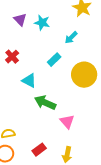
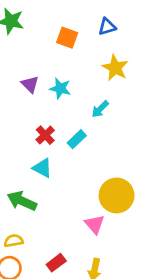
red cross: (12, 57) -> (45, 135), moved
yellow circle: (84, 75) -> (117, 195), moved
green arrow: (45, 103) -> (22, 201), moved

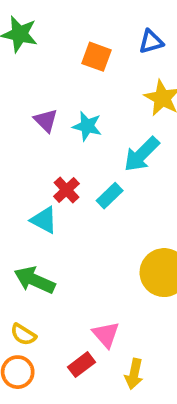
cyan arrow: (100, 109) -> (142, 154), size x1.5
cyan triangle: (42, 168) -> (44, 220), moved
pink triangle: (95, 224) -> (106, 335), moved
yellow semicircle: (14, 241) -> (23, 335), turned -138

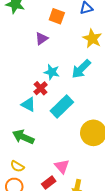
purple triangle: (46, 120) -> (42, 39), moved, turned 40
cyan star: (87, 126) -> (52, 72), moved
cyan rectangle: (110, 196) -> (62, 106), moved, size x1.6

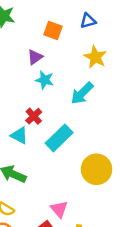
cyan star: (52, 72) -> (45, 80), moved

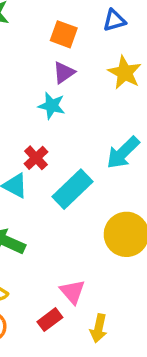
purple triangle: (35, 57) -> (64, 73), moved
cyan arrow: (82, 93) -> (123, 153), moved

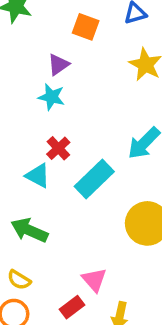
purple triangle: (64, 73) -> (58, 65), moved
cyan star: (52, 106) -> (52, 97), moved

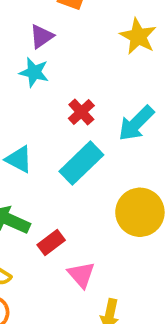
red cross: (58, 148) -> (81, 112), moved
red rectangle: (72, 307) -> (51, 243), moved

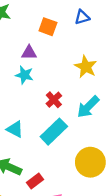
purple triangle: (42, 36) -> (29, 53), turned 35
yellow star: (138, 36) -> (86, 67), moved

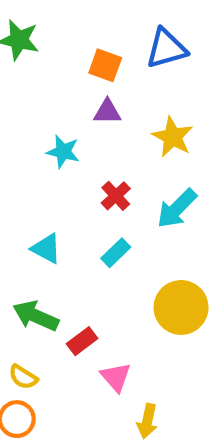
blue triangle: (82, 17) -> (166, 48), size x1.5
purple triangle: (29, 53) -> (107, 112), moved
cyan rectangle: (54, 132) -> (116, 253), size x0.6

